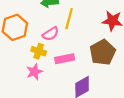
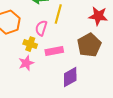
pink semicircle: (51, 34) -> (41, 28), turned 140

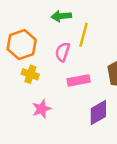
yellow cross: (30, 44) -> (30, 74), moved
pink star: (26, 63) -> (41, 109), moved

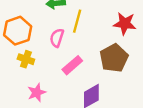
pink rectangle: (79, 80) -> (72, 65), turned -30

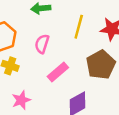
yellow line: (77, 21) -> (79, 27), moved

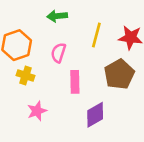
pink rectangle: (58, 72) -> (75, 82), turned -50

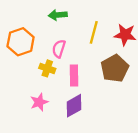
yellow cross: (25, 76) -> (47, 68), moved
purple diamond: (95, 115) -> (74, 106), moved

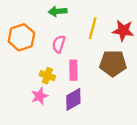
yellow cross: (47, 68) -> (47, 76), moved
brown pentagon: (115, 68) -> (113, 63), turned 30

